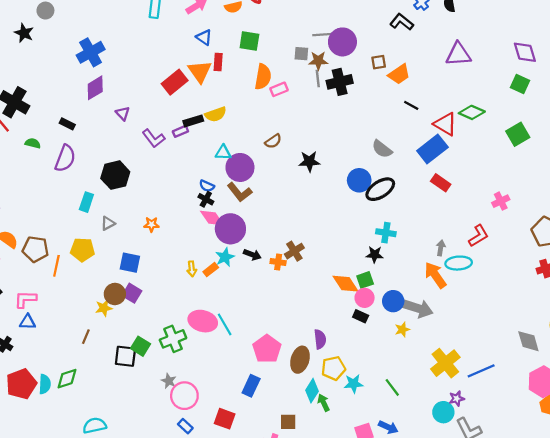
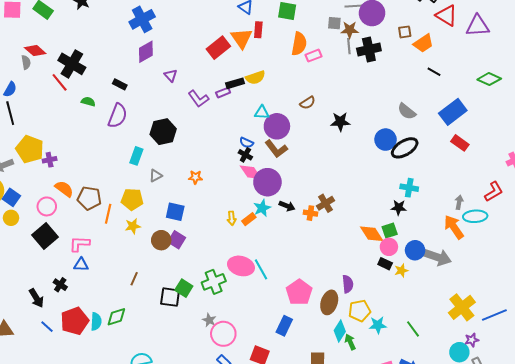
red triangle: (445, 124) -> (447, 15), moved
yellow star: (104, 308) -> (133, 226), moved
yellow star: (402, 330) -> (401, 271), moved

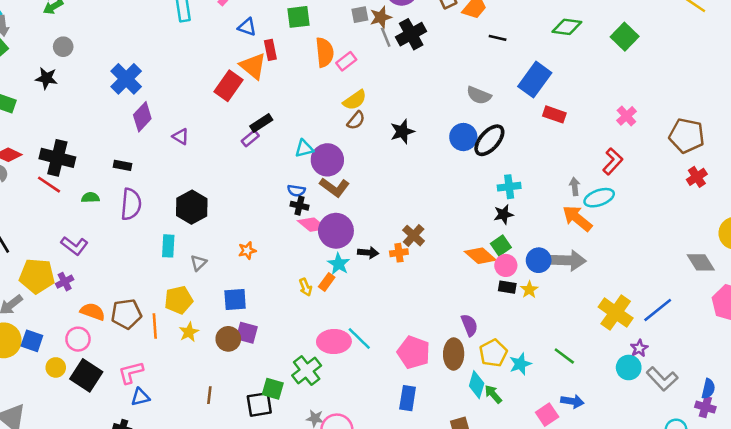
yellow semicircle: (255, 78) -> (355, 100), moved
purple L-shape: (198, 99) -> (74, 246), moved
yellow circle: (11, 218) -> (56, 367), moved

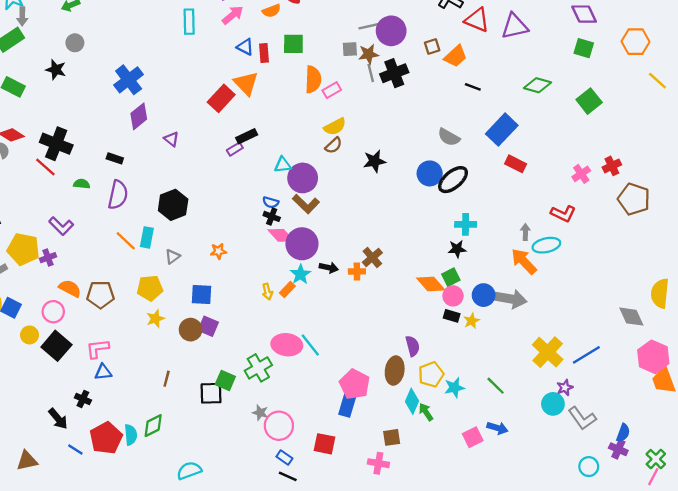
red rectangle: (270, 50) -> (264, 53), moved
red L-shape: (613, 161) -> (563, 214), turned 65
red cross: (697, 177) -> (612, 166), moved
orange line: (155, 326) -> (126, 241), moved, turned -50
pink pentagon: (414, 352) -> (355, 384), moved

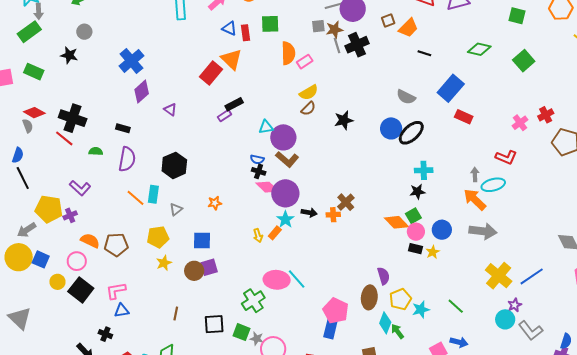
gray arrow: (511, 299) -> (483, 231), moved
purple square: (208, 326) -> (209, 267), turned -36
green square: (225, 380) -> (241, 332), moved

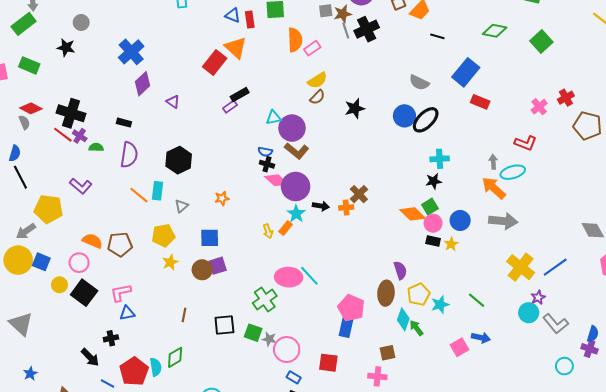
purple cross: (70, 215) -> (80, 136), moved, turned -32
black cross: (105, 334) -> (111, 338), turned -32

